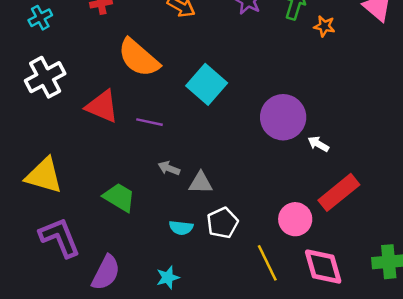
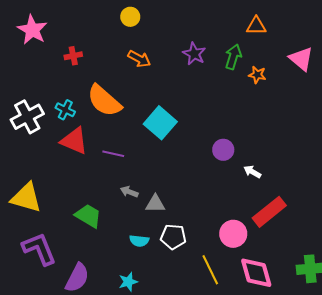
cyan cross: (40, 18) -> (65, 110), moved, turned -36
purple circle: (283, 117) -> (223, 150), size x0.6
white pentagon: (222, 223) -> (173, 237), turned 30

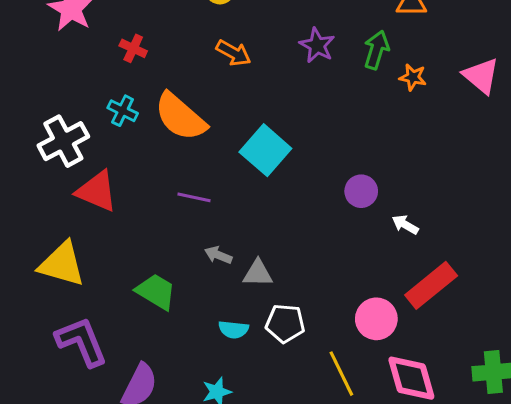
red cross: (73, 56) -> (133, 48), turned 36
pink triangle: (301, 59) -> (481, 76), moved
cyan cross: (65, 110) -> (123, 111), moved
red triangle: (74, 141) -> (97, 191), moved

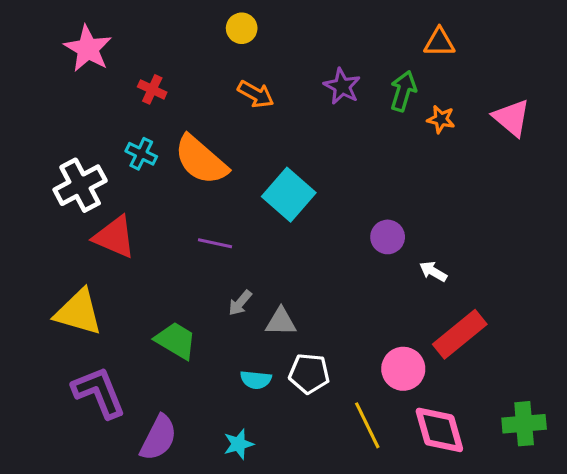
gray arrow: (218, 255) -> (240, 303), turned -72

